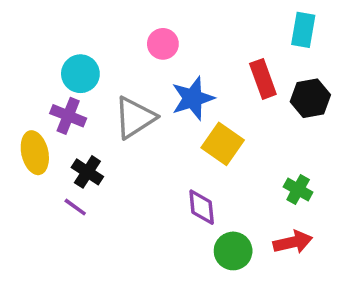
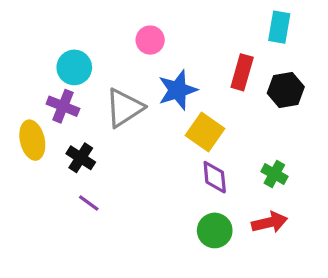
red rectangle: (263, 79) -> (242, 72), turned 36
purple line: (75, 207) -> (89, 203), moved
purple diamond: (202, 207) -> (215, 177), moved

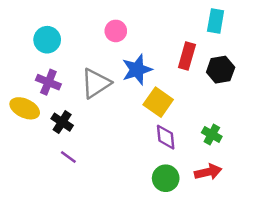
cyan circle: (74, 67) -> (47, 40), moved
yellow ellipse: (32, 140) -> (25, 108), turned -52

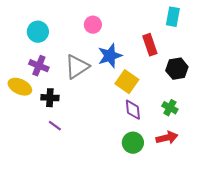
red rectangle: (187, 56) -> (150, 45), turned -35
black hexagon: (221, 70) -> (177, 69), moved
black cross: (62, 122) -> (50, 98), turned -30

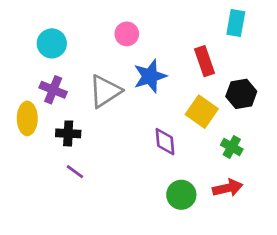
yellow square: (127, 82) -> (202, 112), moved
yellow ellipse: (20, 87) -> (27, 118), turned 65
purple diamond: (133, 110) -> (165, 142), moved

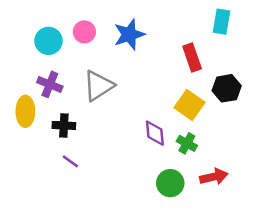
pink circle: (127, 34) -> (84, 32), moved
blue star: (150, 76) -> (129, 34), moved
green cross: (232, 147) -> (187, 143), moved

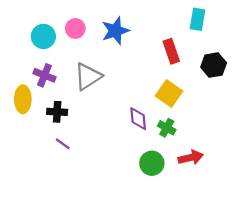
black hexagon: (227, 88) -> (214, 65), moved

